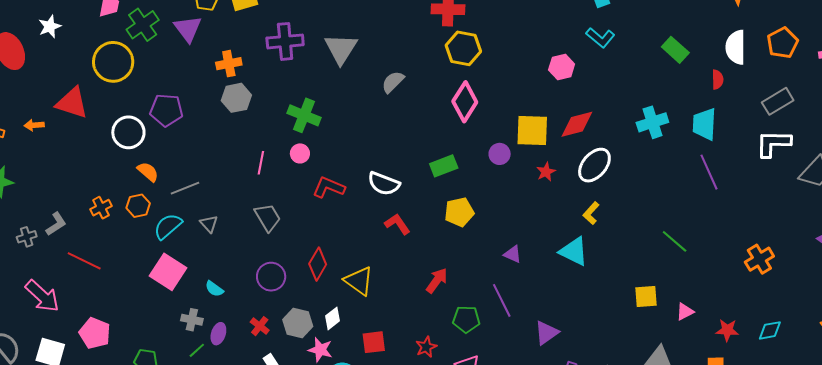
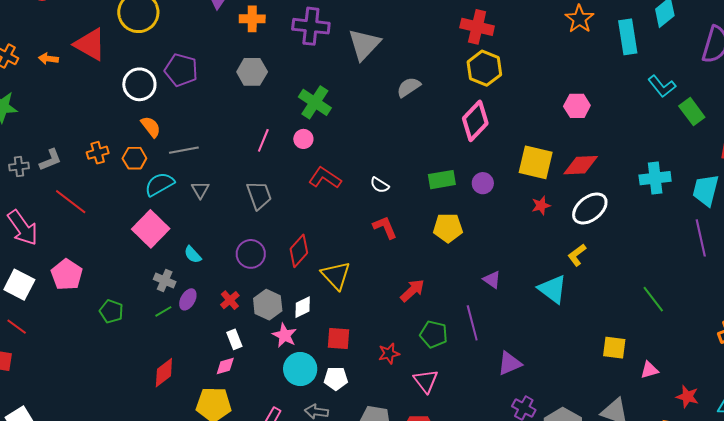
cyan L-shape: (600, 38) -> (662, 86), moved
orange cross: (229, 64) -> (252, 19), moved
purple circle: (500, 154) -> (483, 183), moved
white semicircle: (384, 184) -> (380, 185), size x0.6

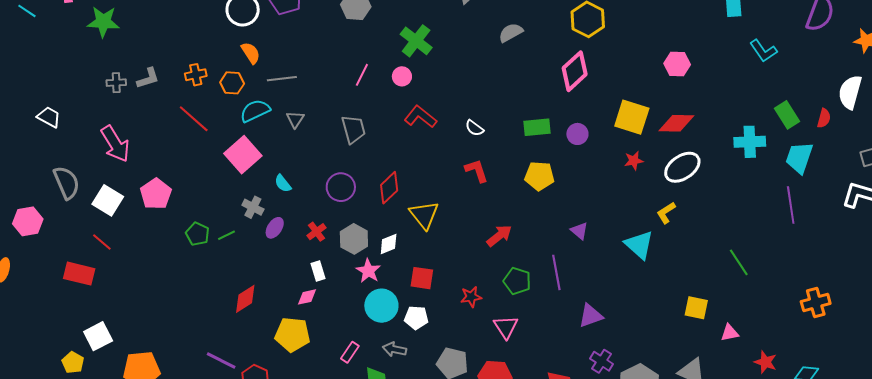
green rectangle: (692, 112) -> (787, 115), moved
red line: (71, 202) -> (194, 119), moved
green line: (163, 311) -> (226, 235), moved

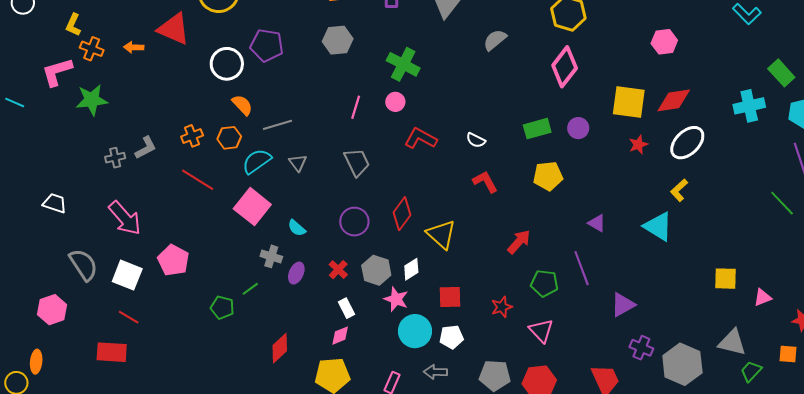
green pentagon: (197, 234) -> (222, 307), moved
green line: (739, 262) -> (782, 203), moved

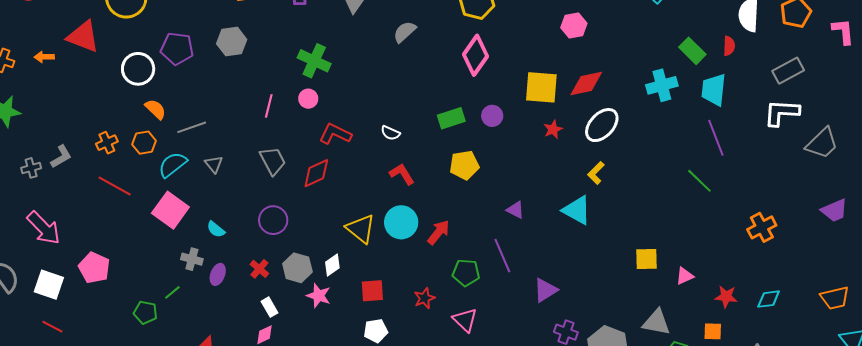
gray hexagon: (338, 40) -> (232, 42), moved
red diamond: (402, 214) -> (316, 173), moved, turned 32
cyan circle: (415, 331) -> (401, 222), moved

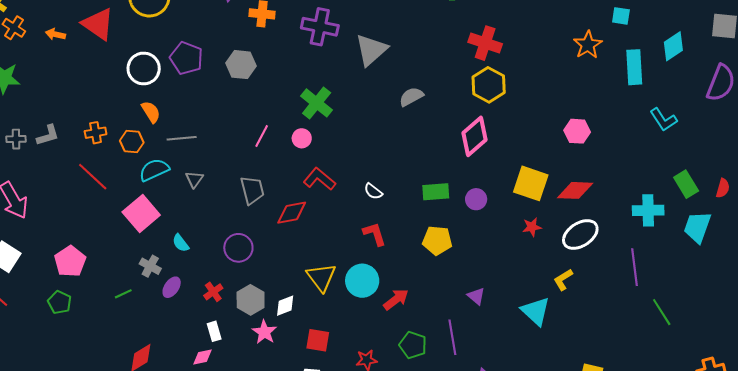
purple line: (716, 138) -> (634, 267), moved
pink pentagon: (94, 268) -> (70, 261), moved
green pentagon: (145, 312) -> (60, 302), moved

